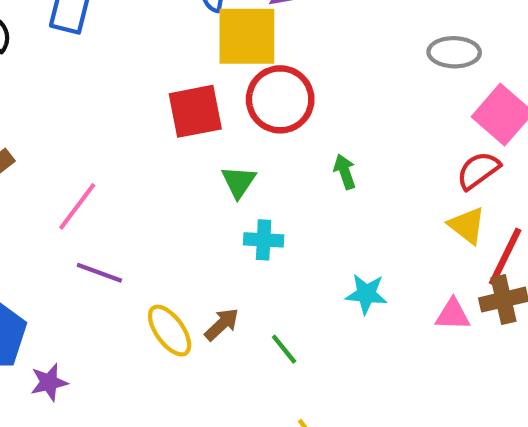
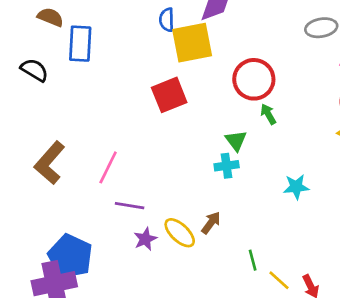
red circle: (280, 99) -> (254, 79), moved
green triangle: (239, 182) -> (236, 141), moved
green line: (284, 349) -> (253, 260), moved, turned 35
purple star: (49, 382) -> (145, 239), moved

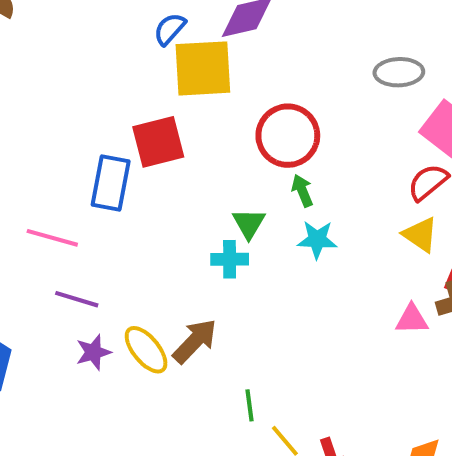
blue semicircle: (167, 20) -> (170, 29), turned 35
blue rectangle: (80, 44) -> (111, 183), moved
pink line: (108, 167) -> (52, 238), turned 72
cyan star: (296, 187) -> (317, 240), moved
brown arrow: (211, 223) -> (195, 341), size x1.4

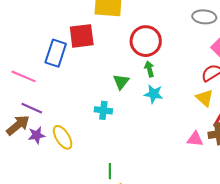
cyan cross: (230, 259) -> (103, 110), moved
brown arrow: (195, 341) -> (18, 125), moved

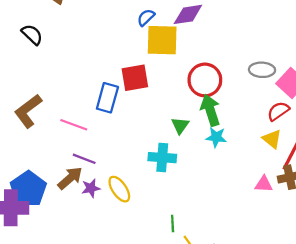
gray ellipse: (204, 17) -> (262, 70), moved
green arrow: (149, 69) -> (210, 110), size x1.8
cyan cross: (103, 110) -> (162, 158), size x1.4

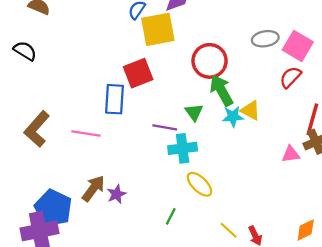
yellow triangle: (272, 139) -> (250, 110), moved
purple line: (84, 159) -> (165, 127), moved
yellow ellipse: (119, 189) -> (199, 184), moved
green line: (173, 223) -> (171, 216), moved, turned 42

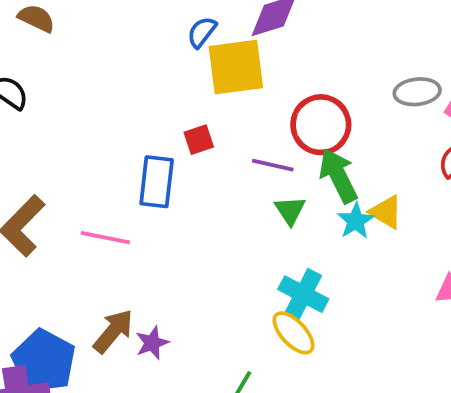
red square: (138, 73) -> (199, 140), size x0.6
cyan star: (233, 117) -> (356, 221), turned -30
purple line: (165, 127) -> (273, 165), moved
cyan cross: (183, 148) -> (303, 294), moved, turned 32

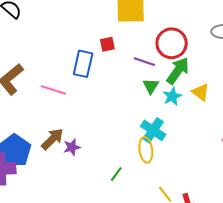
green arrow: (338, 176) -> (178, 71), turned 56
cyan star: (356, 221) -> (172, 96), moved
yellow ellipse: (293, 333) -> (146, 150), turned 30

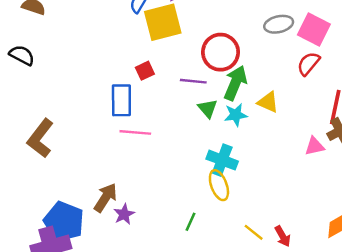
pink line: (53, 90) -> (135, 132), moved
cyan star: (172, 96) -> (236, 115), turned 30
purple star: (72, 147) -> (124, 214), moved

